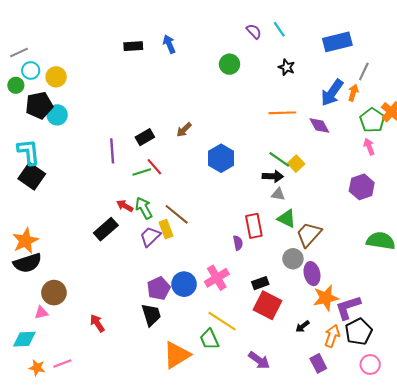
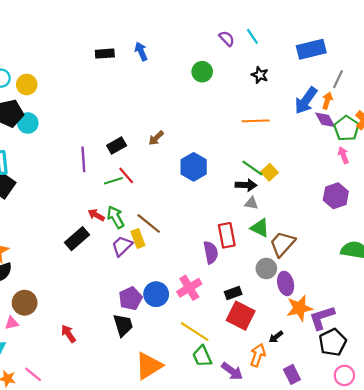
purple diamond: (319, 125) -> (325, 120), moved
purple semicircle: (238, 243) -> (211, 252), size x1.5
orange arrow: (332, 336) -> (258, 355), moved
green trapezoid: (209, 339) -> (202, 356), moved
pink line: (62, 363) -> (33, 374), turned 60

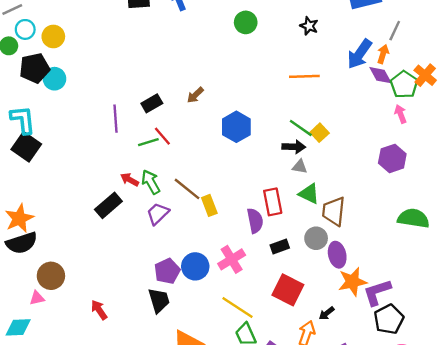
yellow rectangle: (138, 239) -> (209, 205), moved
brown trapezoid: (282, 244) -> (334, 211), turned -36
black rectangle: (233, 293) -> (280, 246), moved

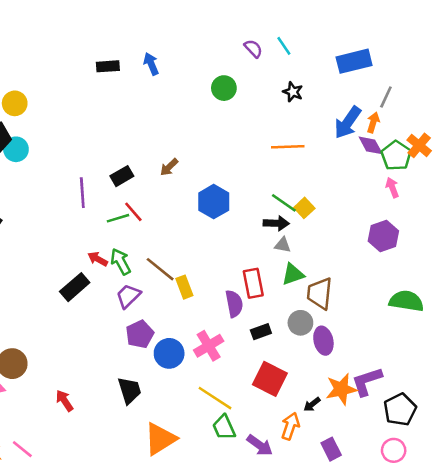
green triangle: (309, 194) -> (293, 274), turned -45
purple pentagon: (167, 271) -> (140, 334), moved
orange star: (352, 282) -> (341, 389), moved
black pentagon: (389, 319) -> (400, 410), moved

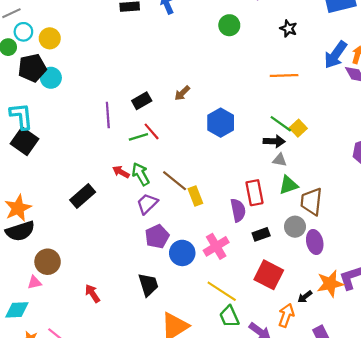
black rectangle: (75, 287) -> (83, 196), moved

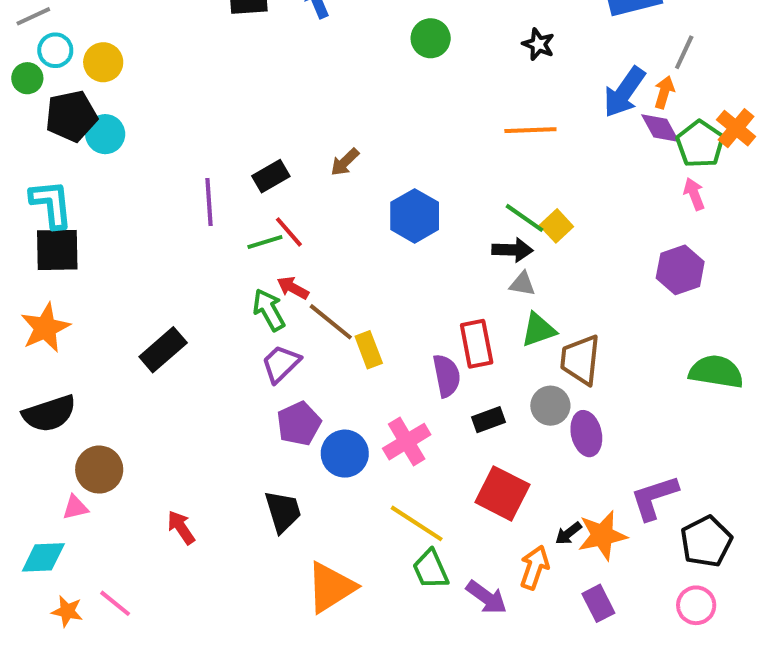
black square: (25, 141) -> (57, 250), turned -36
red arrow: (121, 172) -> (293, 288), moved
orange star: (18, 208) -> (45, 328), moved
orange star: (330, 284) -> (602, 535), moved

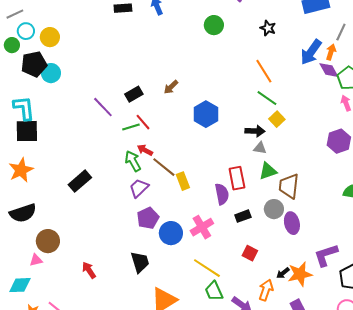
orange line: (530, 130) -> (264, 71), turned 60
purple line: (209, 202) -> (103, 107), turned -40
green line: (524, 218) -> (267, 98), moved
red square: (502, 493) -> (250, 253), size x0.6

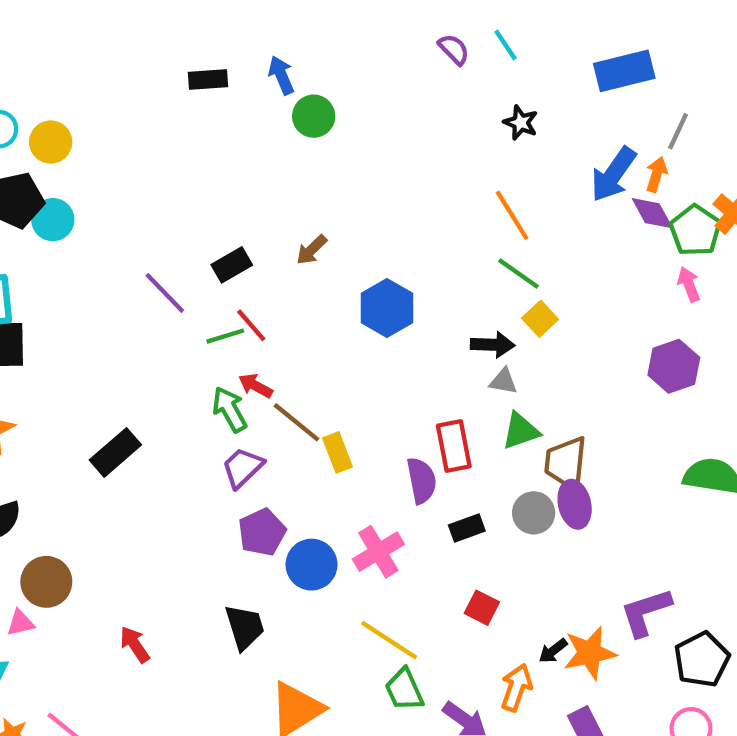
green circle: (214, 25) -> (314, 116), moved
purple ellipse: (292, 223) -> (575, 504), moved

